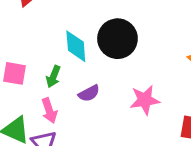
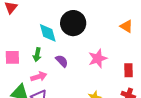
purple semicircle: (89, 93) -> (62, 61), turned -96
pink arrow: (49, 111) -> (39, 77), turned -77

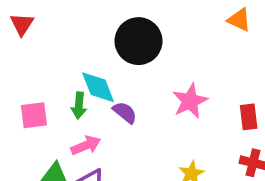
orange triangle: (126, 26) -> (239, 20), moved
cyan diamond: (48, 33) -> (98, 87), moved

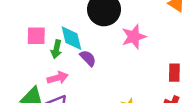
pink star: (190, 101) -> (134, 37), moved
pink square: (34, 115) -> (36, 36), moved

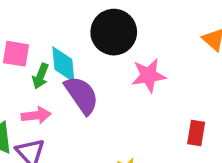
purple semicircle: (88, 58) -> (82, 95), size x1.6

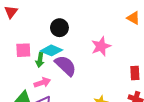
black circle: (114, 32) -> (59, 28), moved, size x0.7
cyan diamond: (63, 64) -> (51, 50), turned -50

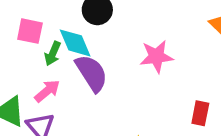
cyan diamond: (51, 50) -> (75, 43), turned 30
pink arrow: (42, 83) -> (47, 91), turned -35

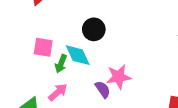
pink star: (156, 57) -> (119, 77), moved
purple semicircle: (92, 73) -> (103, 89), moved, size x0.6

